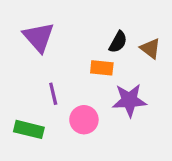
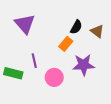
orange rectangle: (102, 68) -> (66, 44), turned -56
green rectangle: (29, 129) -> (13, 73), moved

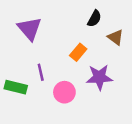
black semicircle: (76, 27) -> (94, 19), moved

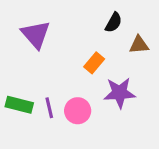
brown triangle: (116, 37) -> (139, 45), turned -42
purple line: (41, 72) -> (49, 108), moved

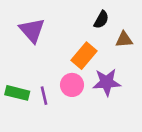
orange rectangle: (94, 63) -> (84, 56), size x1.4
pink circle: (78, 111) -> (72, 85), moved

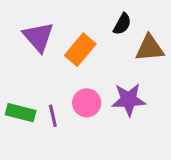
brown triangle: (124, 40) -> (150, 48), size x1.4
orange rectangle: (84, 56) -> (80, 50), moved

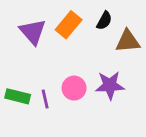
orange rectangle: (80, 50) -> (69, 25), moved

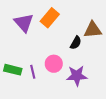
black semicircle: (104, 21) -> (76, 43), moved
purple star: (110, 85) -> (77, 76), moved

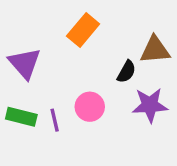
purple triangle: (24, 23) -> (25, 63), moved
purple star: (77, 76) -> (150, 105), moved

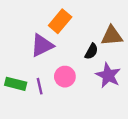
purple triangle: (25, 63) -> (42, 45), moved, turned 45
purple star: (150, 105) -> (108, 75), turned 30

